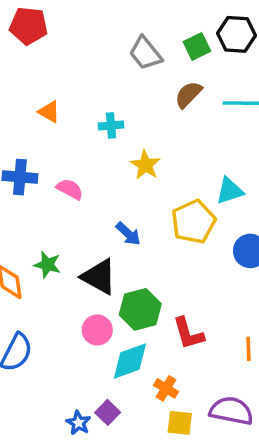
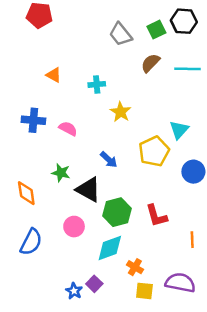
cyan triangle: (230, 191) -> (179, 130), turned -30
green star: (47, 265) -> (61, 173), moved
pink circle: (97, 330) -> (74, 227), moved
red L-shape: (188, 333) -> (156, 216), moved

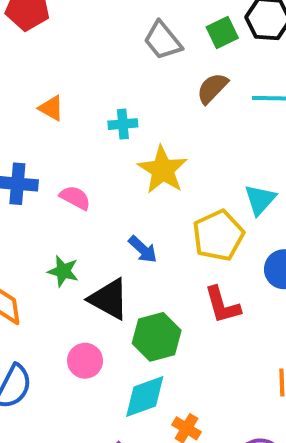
yellow star: (121, 112) -> (163, 170), size x1.4
red L-shape: (156, 216) -> (222, 305), moved

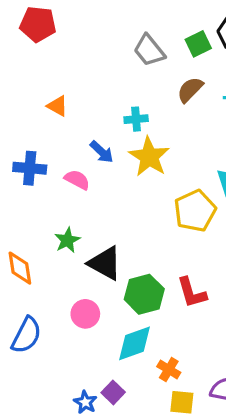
cyan cross: (123, 124) -> (136, 119), moved
blue arrow: (143, 249) -> (102, 152), moved
green star: (63, 271) -> (67, 240), turned 30
red L-shape: (222, 305) -> (192, 293), moved

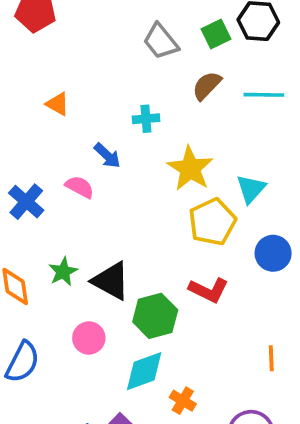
yellow star: (149, 157) -> (190, 168), moved
blue cross: (30, 168) -> (26, 202), moved, turned 36
green star: (67, 240) -> (63, 272), moved
red L-shape: (192, 293) -> (209, 290), moved, turned -48

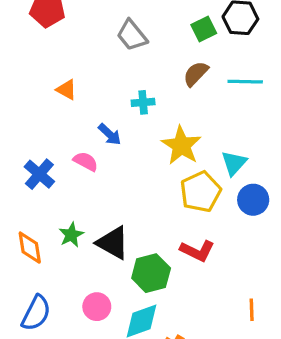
gray trapezoid: (161, 41) -> (132, 35), moved
blue circle: (273, 253) -> (253, 200), moved
pink circle: (89, 338) -> (97, 307), moved

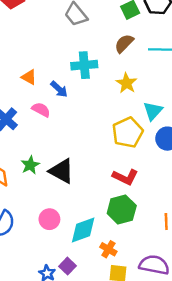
orange triangle: (66, 90) -> (29, 77), moved
cyan cross: (143, 102) -> (84, 65), size x1.5
yellow star: (181, 145) -> (126, 83), moved, size x0.7
green hexagon: (151, 273) -> (122, 210), moved

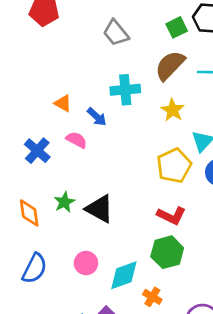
brown semicircle: (124, 43) -> (170, 65), size x1.4

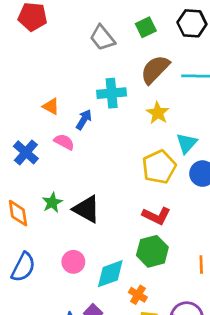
green square: (177, 27) -> (146, 27), moved
blue arrow: (97, 117) -> (84, 120), turned -102

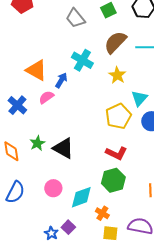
cyan cross: (112, 93) -> (82, 60), turned 35
orange triangle: (51, 106) -> (36, 70), size x1.6
pink semicircle: (64, 142) -> (46, 97), turned -63

